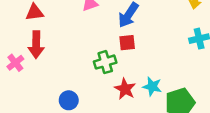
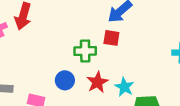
blue circle: (69, 100) -> (65, 80), moved

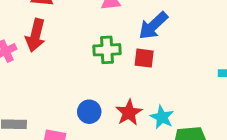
green cross: (85, 51) -> (107, 50), moved

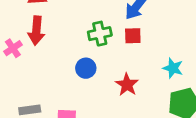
blue circle: (89, 112) -> (86, 68), moved
cyan star: (162, 117) -> (173, 68), moved

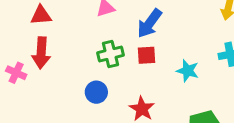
pink cross: (13, 48) -> (16, 73), turned -30
cyan star: (173, 68) -> (188, 71), moved

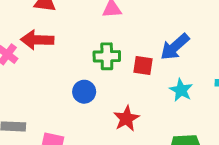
blue arrow: (149, 23) -> (175, 47), moved
red arrow: (41, 53) -> (37, 40), turned 76

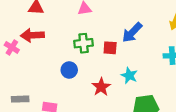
cyan star: (181, 90) -> (129, 75), moved

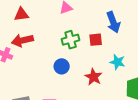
blue arrow: (132, 32) -> (113, 22), turned -55

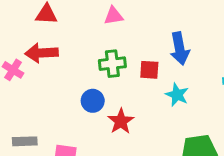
cyan star: (117, 62) -> (177, 95), moved
red star: (94, 77) -> (121, 121), moved

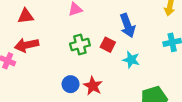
red square: (149, 70) -> (108, 45), turned 32
blue circle: (93, 101) -> (71, 84), moved

